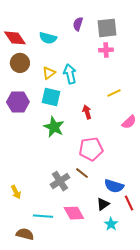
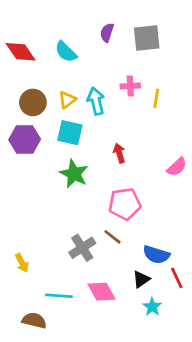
cyan semicircle: (48, 38) -> (66, 52), turned 30
pink cross: (106, 50) -> (130, 86), moved
brown circle: (20, 63) -> (33, 102), moved
yellow line: (114, 93) -> (156, 98), moved, turned -56

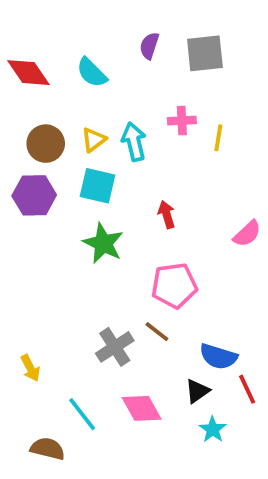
cyan line: (59, 296) -> (82, 414), turned 48

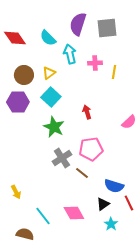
purple semicircle: (149, 46) -> (78, 24), size x1.6
cyan arrow: (134, 142) -> (70, 54), moved
cyan square: (97, 186) -> (51, 97), turned 30
gray cross: (115, 347) -> (62, 158), moved

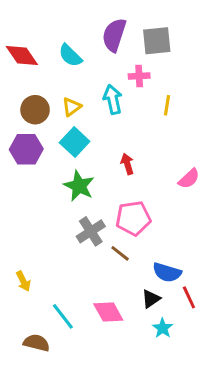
cyan arrow: (70, 54) -> (113, 99), moved
pink cross: (95, 63) -> (139, 76), moved

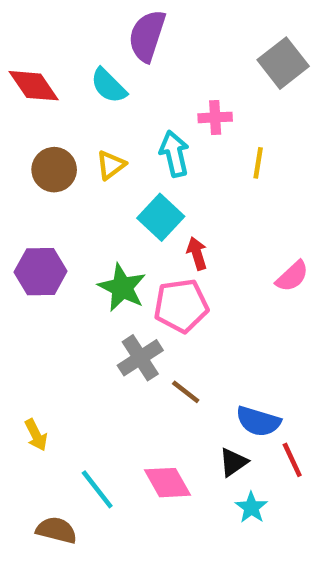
purple semicircle: (114, 35) -> (147, 36), moved
gray square: (157, 41) -> (283, 63), moved, turned -32
cyan square: (75, 142) -> (161, 217), moved
purple hexagon: (26, 149) -> (41, 272), moved
pink pentagon: (133, 218) -> (181, 306), moved

